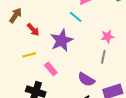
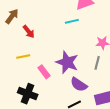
cyan line: (76, 17) -> (72, 21), turned -56
purple star: (62, 40) -> (67, 62), moved, turned -30

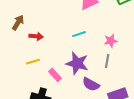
cyan line: (72, 21) -> (79, 34), moved
red arrow: (29, 32) -> (36, 36), turned -40

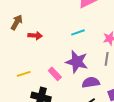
yellow line: (33, 62) -> (24, 74), moved
purple semicircle: (91, 84) -> (91, 82), turned 144

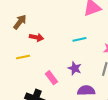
purple star: (77, 62) -> (75, 68), size x0.6
yellow line: (24, 74) -> (23, 57), moved

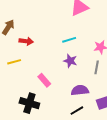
purple star: (75, 68) -> (70, 61), moved

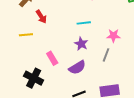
red arrow: (26, 41) -> (41, 17), turned 40
purple semicircle: (80, 90) -> (77, 67), moved, turned 144

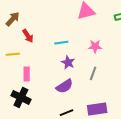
cyan line: (84, 23) -> (61, 43), moved
pink star: (113, 36) -> (95, 46), moved
pink rectangle: (52, 58) -> (27, 74), moved, turned 32

